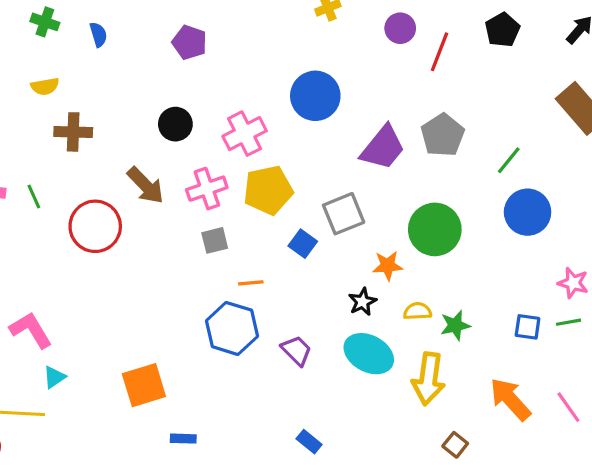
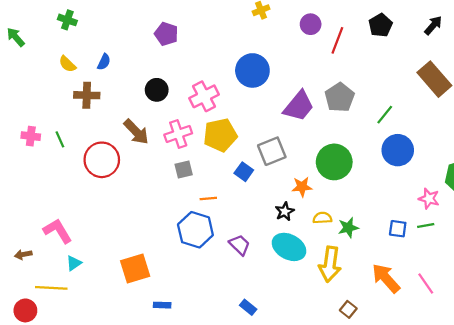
blue semicircle: (98, 34) -> (104, 62), moved, turned 42
yellow semicircle: (45, 86) -> (67, 64), turned 54

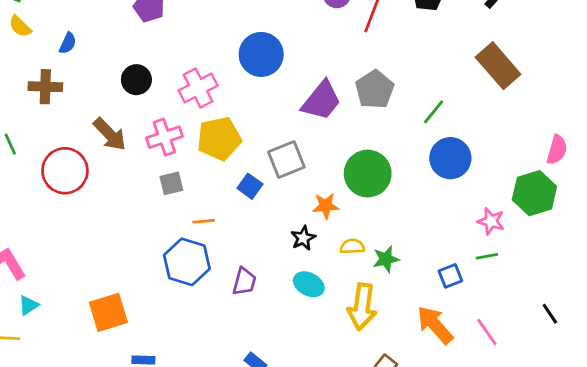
yellow semicircle: (67, 64) -> (20, 26), moved
blue square: (398, 229) -> (450, 276), moved, turned -30
purple trapezoid: (240, 245) -> (244, 281), turned 60
cyan ellipse: (289, 247) -> (309, 284), size x0.7

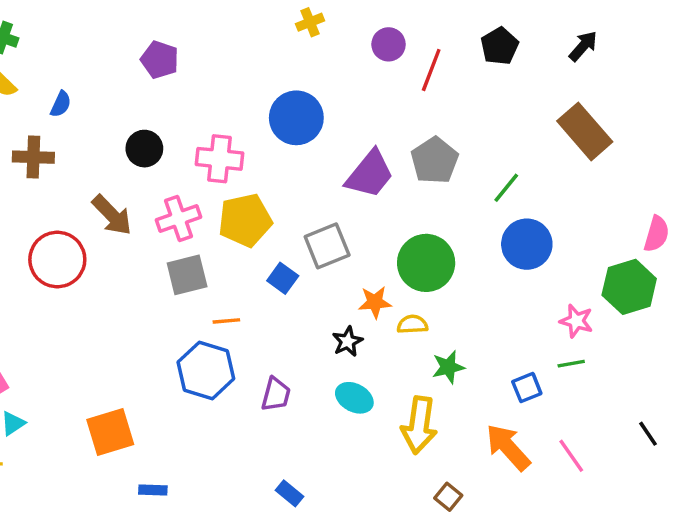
pink cross: (198, 88) -> (219, 159), turned 33
gray square: (171, 183) -> (187, 275), size x1.4
yellow semicircle: (352, 246) -> (412, 324), moved

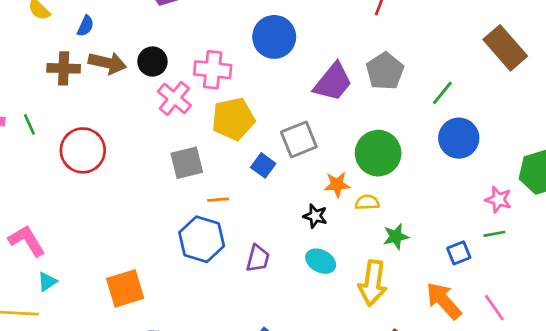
brown arrow: (112, 215) -> (107, 63), moved, turned -33
pink cross: (179, 219) -> (174, 98), moved, turned -32
black star: (348, 341) -> (315, 216), turned -30

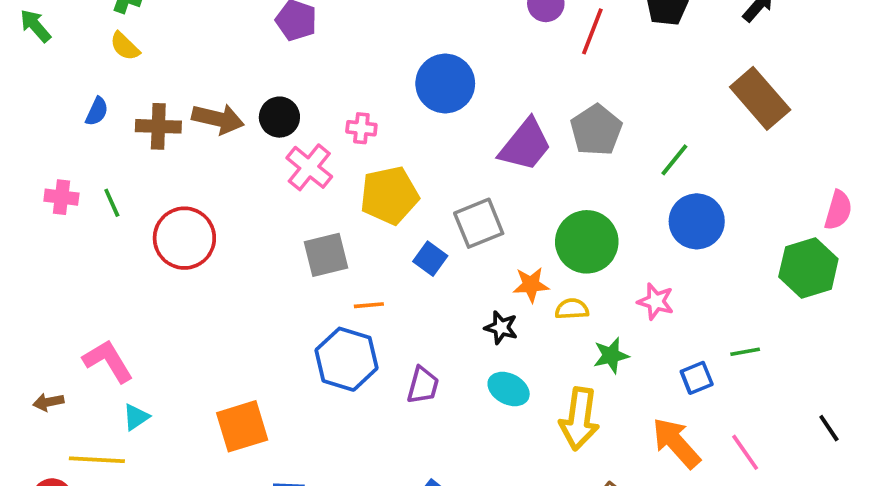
blue semicircle: (86, 26) -> (97, 111), moved
pink cross: (213, 70) -> (361, 128), size x0.6
pink star: (498, 200) -> (656, 301), moved

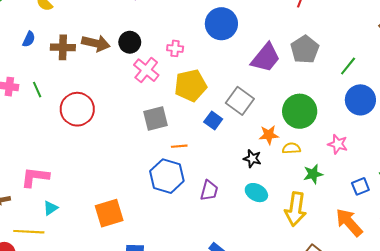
gray square: (479, 223) -> (240, 101), turned -32
pink L-shape: (108, 361) -> (35, 177), turned -52

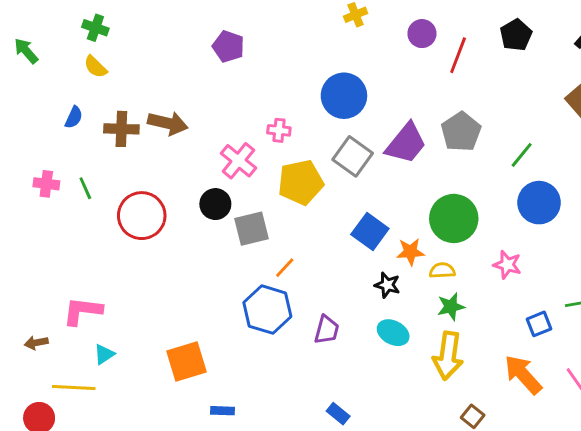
black circle: (130, 42) -> (215, 204), moved
gray square: (240, 101) -> (353, 156), moved
blue square: (213, 120) -> (370, 231), moved, size x1.4
orange line: (179, 146) -> (285, 268), turned -42
green star: (313, 174) -> (451, 307), moved

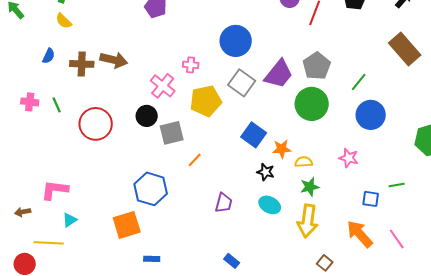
green circle: (454, 218) -> (312, 104), moved
blue hexagon: (267, 310) -> (151, 189), moved
blue square: (539, 324) -> (371, 199), turned 30

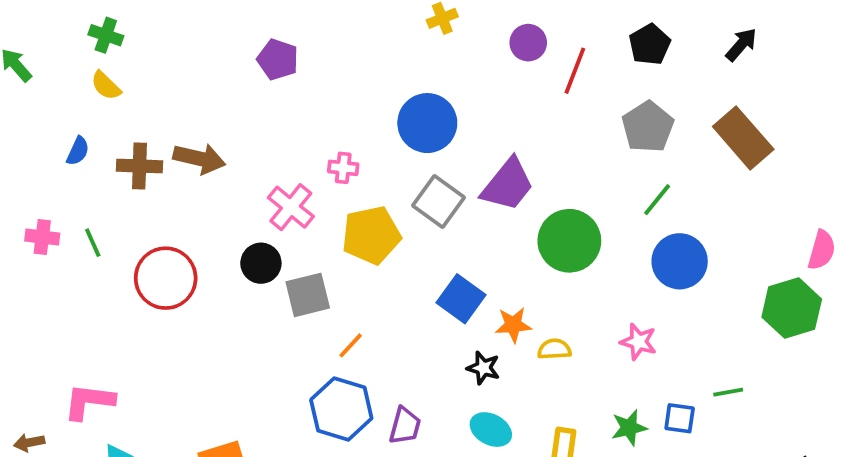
gray pentagon: (317, 66) -> (648, 127), moved
green star: (310, 187) -> (629, 428), moved
blue hexagon: (151, 189) -> (341, 409), moved

